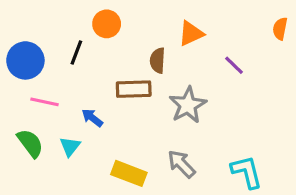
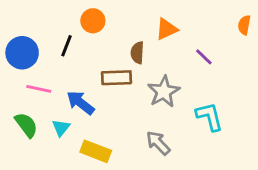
blue arrow: (92, 118) -> (80, 103), size x1.5
cyan L-shape: (247, 172) -> (210, 117), moved
yellow rectangle: (129, 173) -> (96, 151), moved

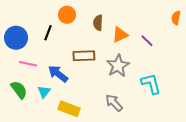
orange triangle: (166, 29) -> (120, 35), moved
brown semicircle: (137, 53) -> (98, 23), moved

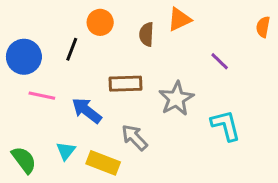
orange triangle: (120, 35) -> (179, 19), moved
green semicircle: (19, 90) -> (24, 160), moved
cyan triangle: (44, 92) -> (66, 151), moved
gray arrow: (114, 103) -> (135, 137), moved

